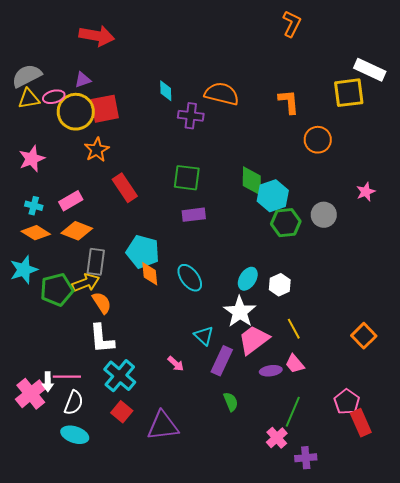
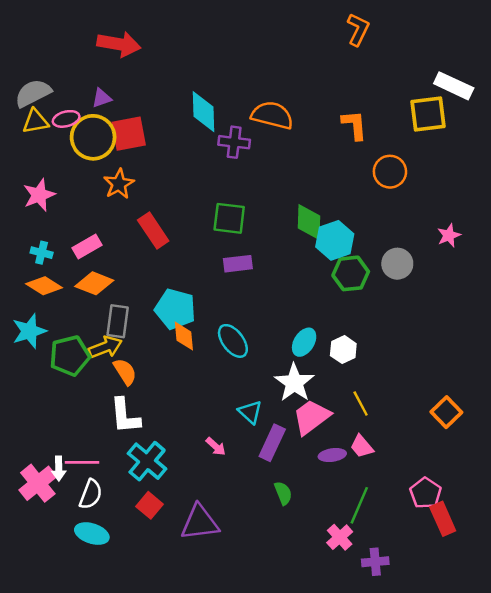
cyan diamond: (166, 91) -> (203, 112), size x1.6

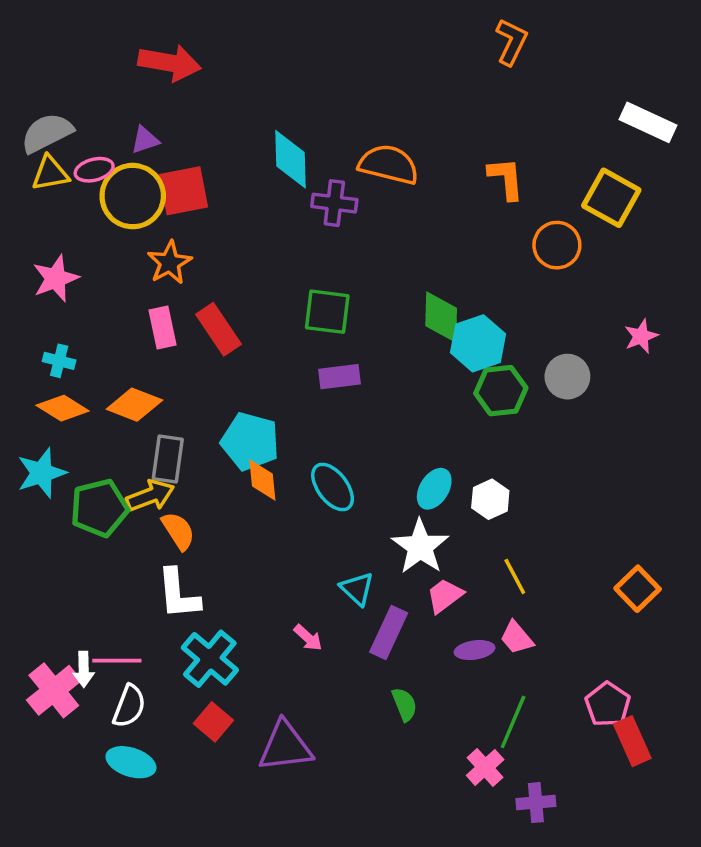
yellow square: (428, 114) -> (611, 198), moved, turned 36
pink rectangle: (87, 246) -> (163, 327), moved, turned -72
pink trapezoid: (311, 417) -> (445, 596), size x0.7

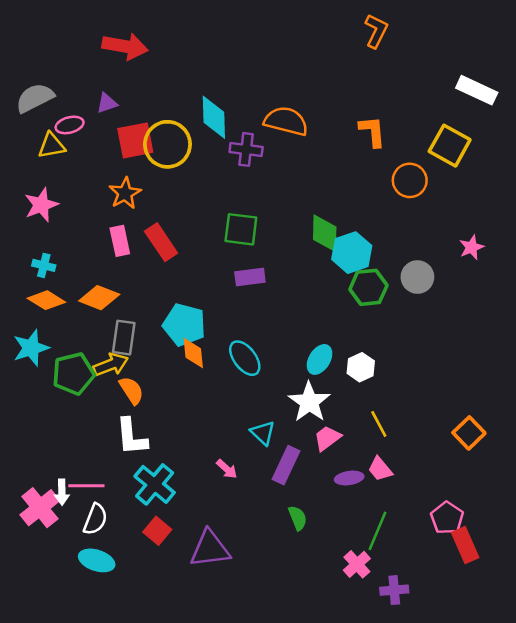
yellow triangle: (50, 173) -> (52, 146), moved
yellow circle: (133, 196) -> (167, 144), moved

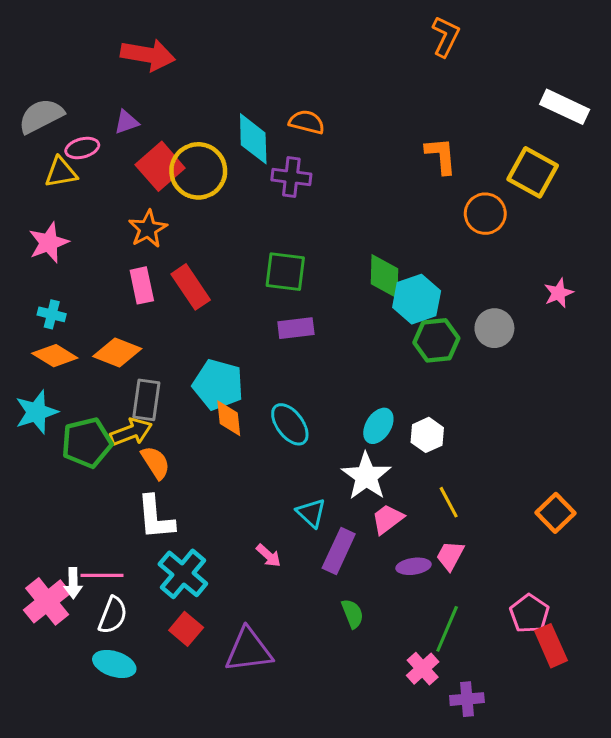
orange semicircle: (286, 121) -> (307, 122), moved, size x0.7
red square: (135, 140) -> (160, 166), turned -30
pink trapezoid: (380, 469) -> (450, 556), turned 68

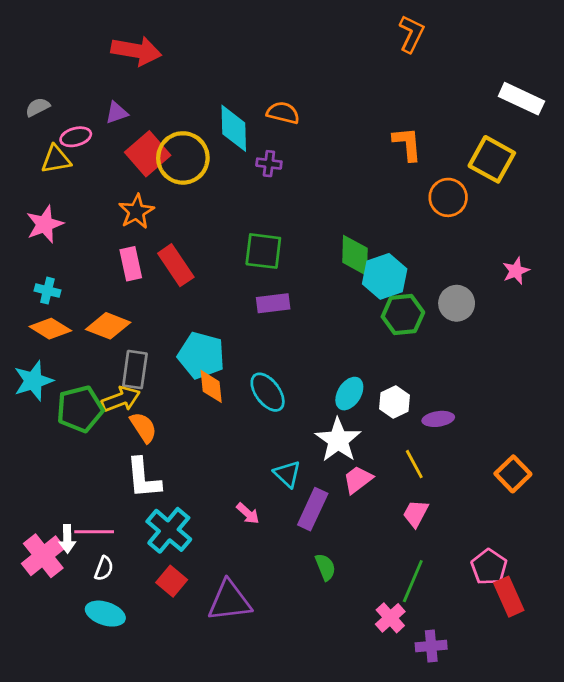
gray semicircle: (41, 116) -> (38, 107), size x0.6
purple cross: (291, 177) -> (269, 164), size x0.7
purple ellipse: (414, 566) -> (438, 419), moved
white semicircle: (113, 615) -> (104, 568), size x0.7

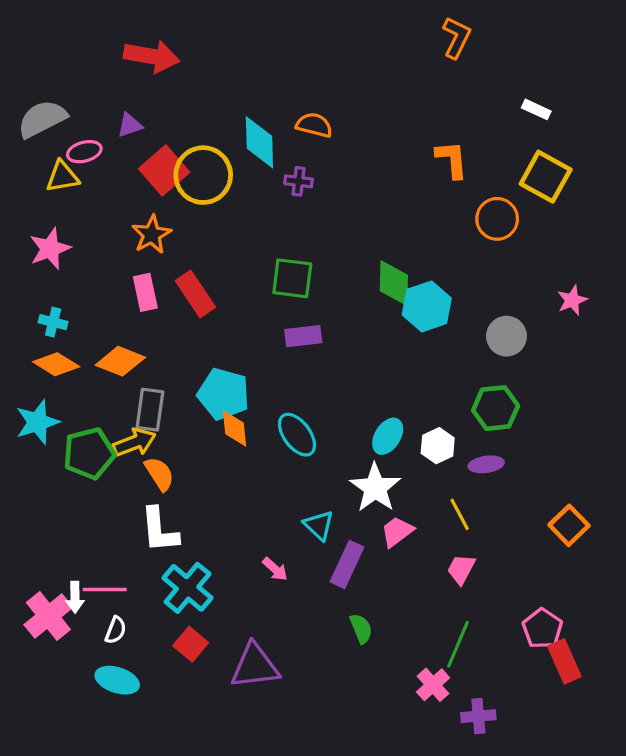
white rectangle: (521, 99) -> (536, 109), moved, size x0.6
gray semicircle: (38, 107) -> (42, 119), size x1.8
green hexagon: (403, 315) -> (496, 408), moved

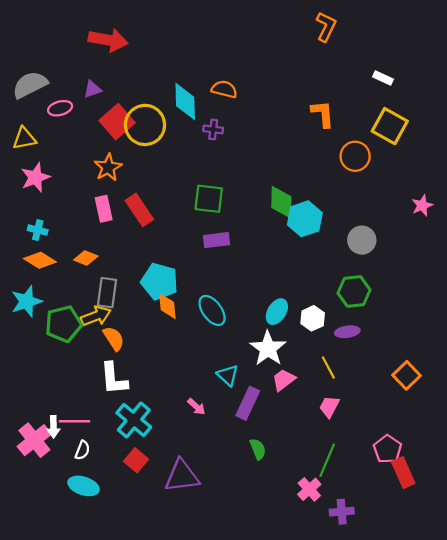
yellow triangle: (62, 177) -> (24, 138), moved
pink star: (572, 300) -> (422, 205), moved
orange diamond: (120, 361) -> (86, 258), size x0.7

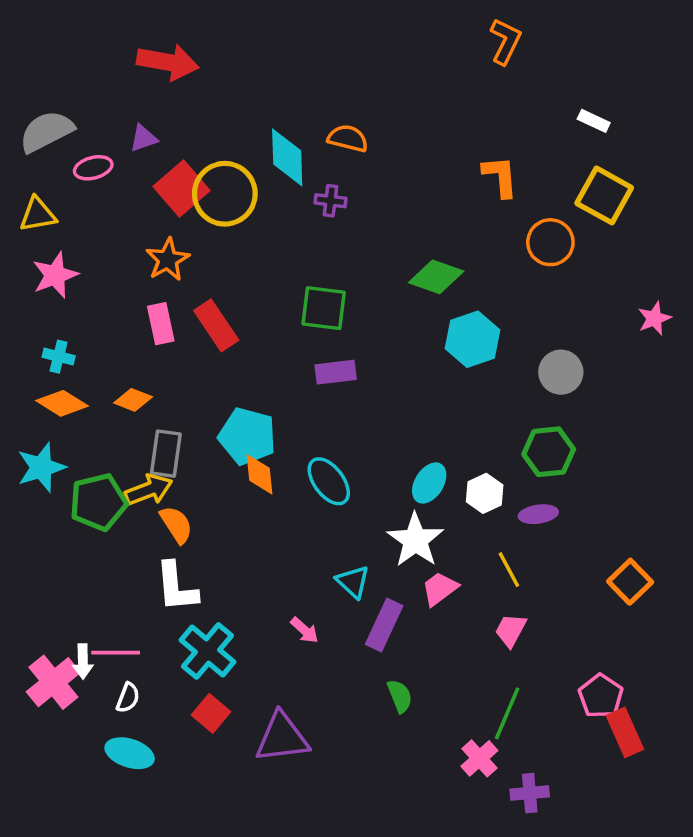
green diamond: (281, 202) -> (436, 277), moved, turned -72

